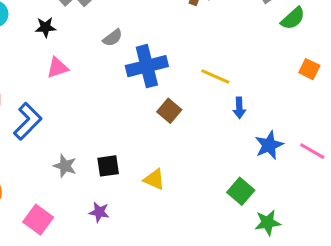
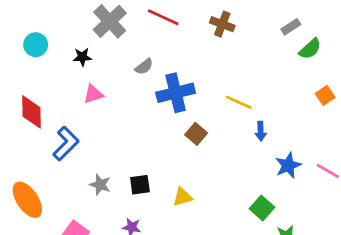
orange square: (309, 69) -> (325, 95), turned 30
yellow triangle: (154, 179) -> (182, 197), turned -40

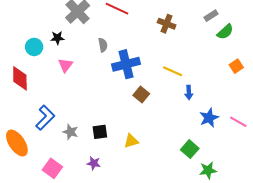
brown cross: (222, 24) -> (167, 24), moved
cyan circle: (36, 45) -> (34, 47), moved
gray semicircle: (144, 67) -> (103, 45), turned -64
pink triangle: (93, 94) -> (65, 65), turned -35
blue L-shape: (66, 143) -> (45, 118), moved

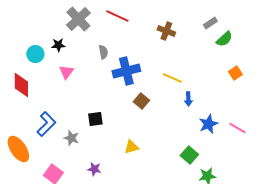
black square: (100, 132) -> (95, 119), moved

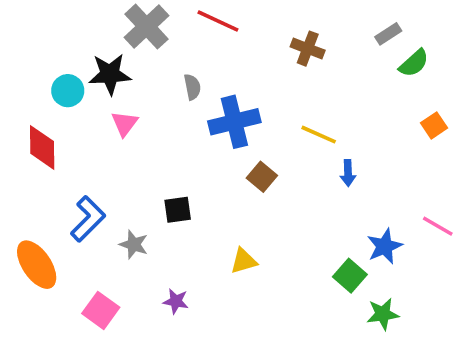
black star: (58, 45) -> (110, 74), size x1.6
blue star: (208, 124) -> (385, 246), moved

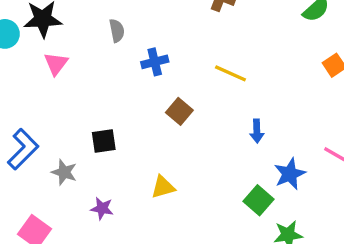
blue cross: (234, 122) -> (155, 62), size x0.6
blue arrow: (348, 173) -> (257, 131), moved
purple star: (176, 301) -> (102, 208), moved

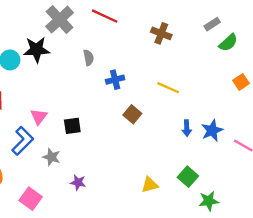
pink triangle: (56, 64) -> (39, 117), moved
black square: (104, 141) -> (72, 126), moved
blue star: (290, 174) -> (212, 130), moved
yellow triangle: (163, 187) -> (150, 185), moved

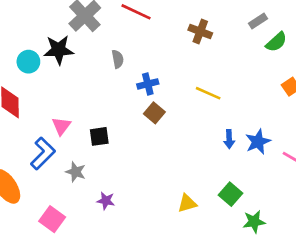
brown square: (132, 114) -> (154, 113), moved

